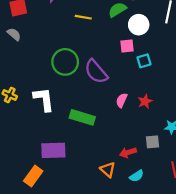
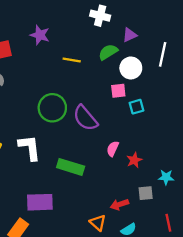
red star: (145, 101) -> (134, 160), moved

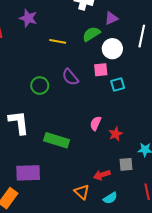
green circle: (52, 108) -> (40, 86), size x0.7
purple semicircle: (85, 118) -> (70, 77), moved, size x0.7

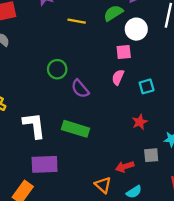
purple semicircle: (70, 77) -> (80, 89), moved
cyan square: (118, 84) -> (147, 86), moved
white L-shape: (19, 122) -> (34, 125), moved
pink semicircle: (96, 123) -> (118, 77), moved

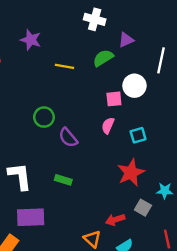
white circle: (136, 29) -> (134, 86), moved
red star: (140, 122) -> (131, 173), size x1.6
green rectangle: (76, 129) -> (63, 180), size x0.6
gray square: (151, 155) -> (143, 208), turned 35

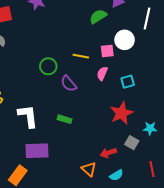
yellow line: (64, 66) -> (81, 56), moved

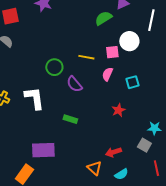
red star: (122, 113) -> (118, 110), moved, size x0.6
white L-shape: (28, 116) -> (34, 98), moved
gray square: (132, 143) -> (144, 145), moved

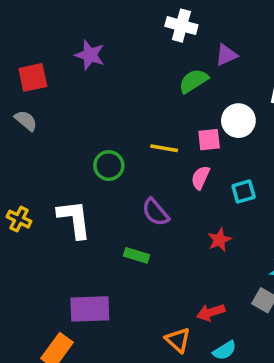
purple semicircle: (74, 84) -> (155, 212), moved

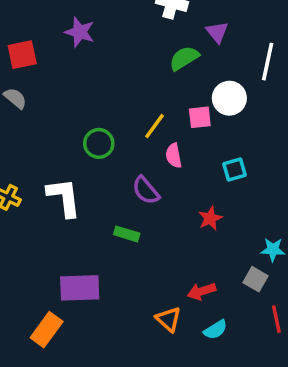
purple triangle: (226, 55) -> (217, 32), turned -45
yellow line: (164, 148) -> (155, 126), turned -64
pink semicircle: (200, 178) -> (174, 156), moved, turned -35

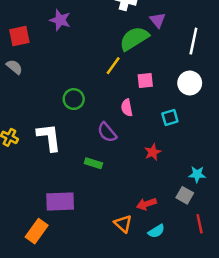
green semicircle: (184, 58) -> (134, 39), size x1.4
white circle: (229, 98) -> (190, 83), moved
yellow line: (155, 126) -> (113, 66), moved

